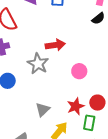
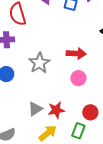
red arrow: (55, 45) -> (76, 53), moved
red star: (76, 106) -> (56, 110), moved

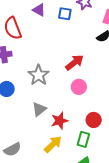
red arrow: (76, 53) -> (74, 63), turned -36
gray triangle: (35, 109) -> (39, 109), moved

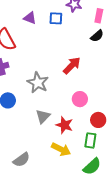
pink circle: (79, 87) -> (80, 99), moved
red star: (60, 121) -> (64, 125), turned -30
yellow arrow: (53, 144) -> (61, 149), turned 78

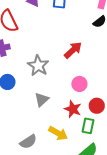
red star: (64, 125) -> (73, 109), moved
gray semicircle: (21, 160) -> (28, 142), moved

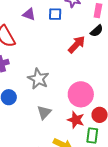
red arrow: (73, 50) -> (77, 44), moved
pink circle: (79, 84) -> (81, 94), size x1.6

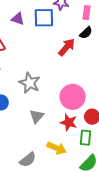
blue square: (55, 14) -> (44, 18), size x1.5

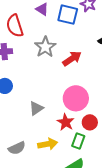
red arrow: (67, 47) -> (72, 59), moved
gray star: (30, 83) -> (45, 47), moved
yellow arrow: (57, 148) -> (48, 144), turned -48

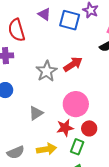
gray star: (45, 47) -> (47, 71), moved
red star: (66, 122) -> (65, 128), turned 30

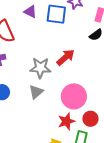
gray star: (47, 71) -> (40, 68), turned -30
gray triangle: (36, 113) -> (36, 92), moved

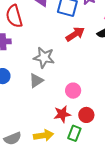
red arrow: (66, 57) -> (75, 34), moved
pink circle: (74, 96) -> (73, 91), size x0.6

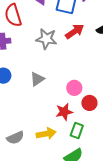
gray star: (44, 57) -> (46, 39), moved
red circle: (86, 115) -> (89, 103), moved

